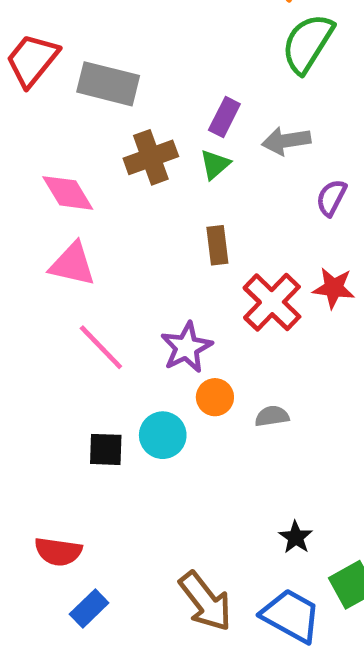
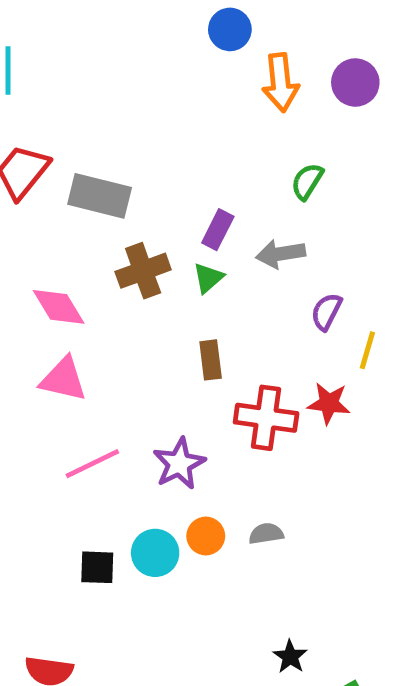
green semicircle: (308, 43) -> (307, 181), moved, size x0.6
red cross: (272, 302) -> (266, 418), turned -36
pink line: (101, 347) -> (92, 464), turned -72
orange circle: (215, 397) -> (206, 536), moved

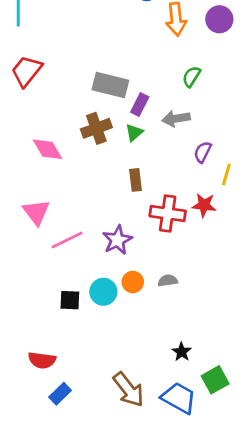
gray rectangle: (100, 196) -> (110, 85), moved
pink triangle: (63, 379) -> (36, 212), moved, turned 40

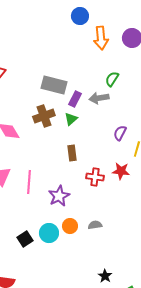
gray arrow: (176, 118) -> (99, 98), moved
red cross: (168, 214) -> (95, 177), size x0.7
pink line: (67, 240) -> (29, 182), moved, turned -60
black square: (70, 300) -> (25, 239), turned -35

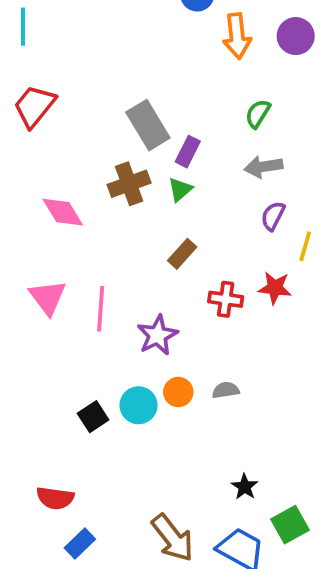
gray rectangle: (54, 85) -> (148, 125), turned 45
gray arrow: (99, 98) -> (263, 167), moved
brown rectangle: (72, 153) -> (182, 254), turned 49

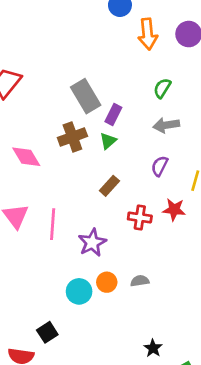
purple semicircle: (273, 216) -> (160, 166), moved
black square: (93, 417) -> (47, 332), moved

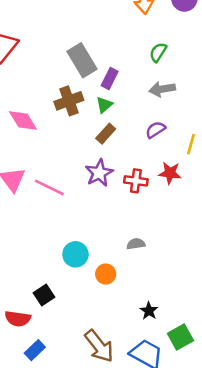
purple semicircle: (160, 166) -> (156, 130), turned 30
brown rectangle: (109, 186) -> (106, 134), moved
pink line: (53, 224) -> (49, 187), turned -68
purple star: (92, 243) -> (99, 173), moved
orange circle: (107, 282) -> (106, 274), moved

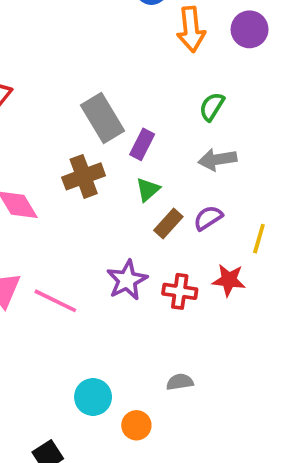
green triangle: (104, 105) -> (148, 190), moved
brown rectangle: (106, 134) -> (168, 224), moved

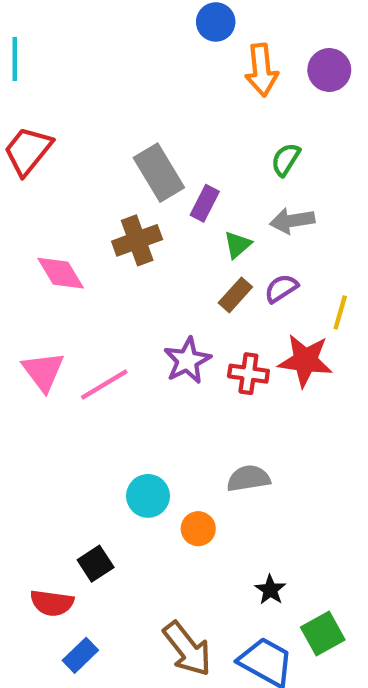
green triangle: (148, 190) -> (238, 245), moved
red star: (229, 280) -> (305, 360), size x1.4
pink line: (55, 301) -> (104, 385), turned -57
gray semicircle: (180, 382) -> (248, 478), size x1.4

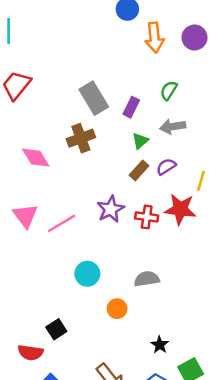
purple rectangle: (205, 203) -> (131, 107), moved
cyan circle: (148, 496) -> (87, 274), moved

